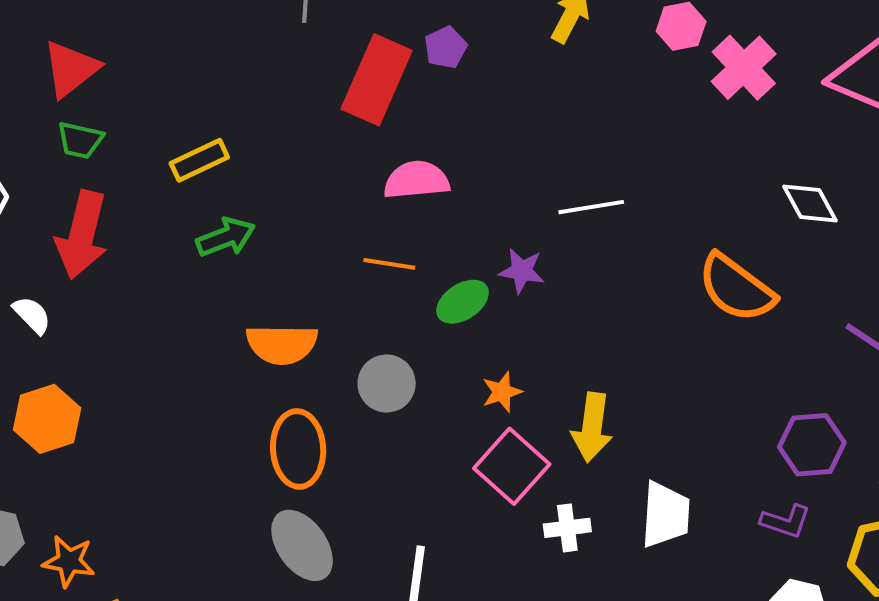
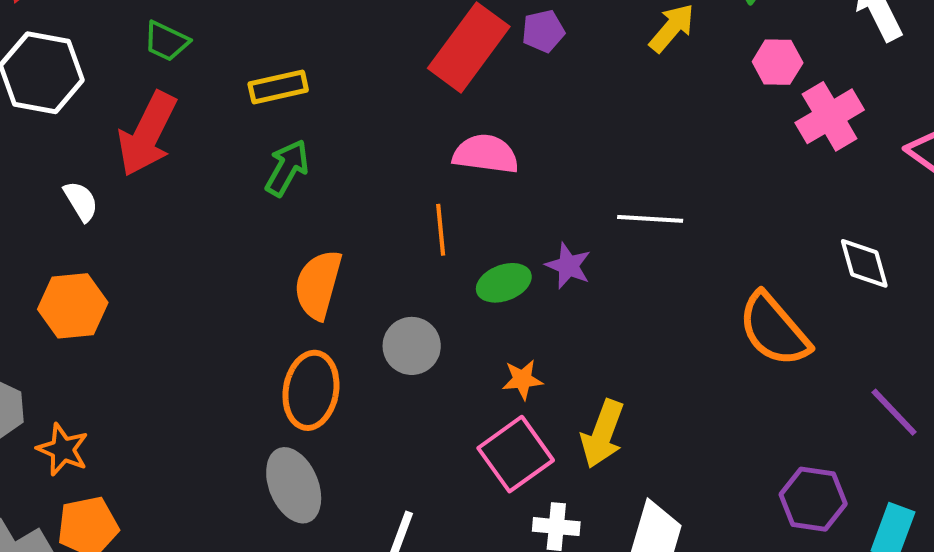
green arrow: (226, 237) -> (287, 168), turned -52
orange line: (389, 264) -> (441, 230), turned 63
orange semicircle: (282, 344) -> (318, 285), turned 92

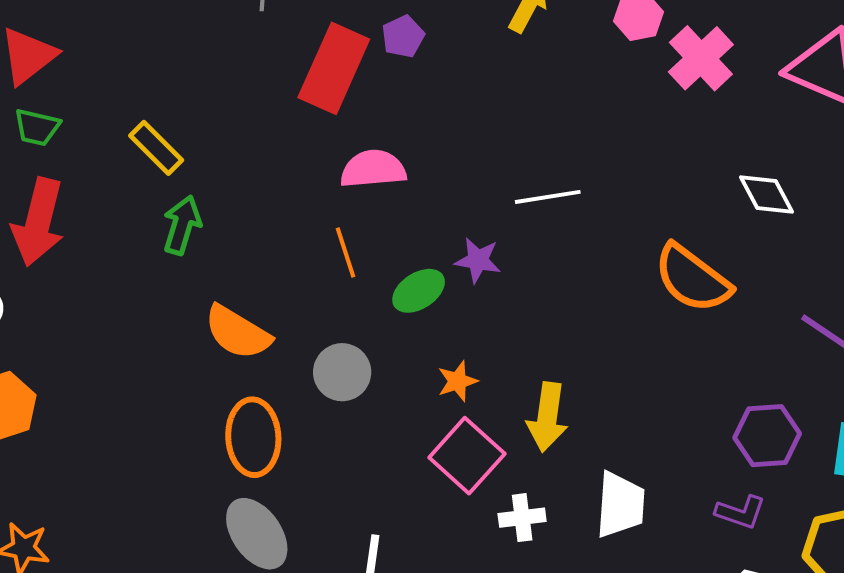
yellow rectangle: (278, 87) -> (156, 148), turned 70
orange semicircle: (318, 285) -> (238, 332), turned -62

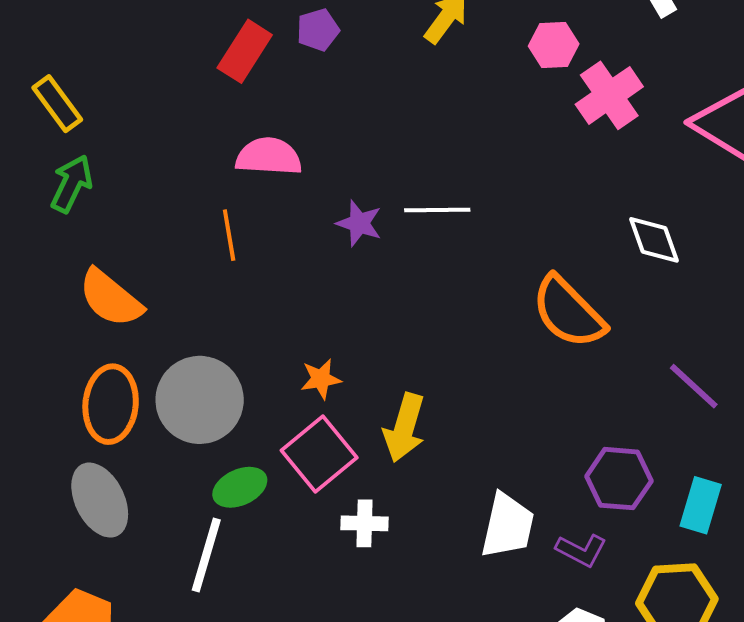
red rectangle: (334, 68) -> (245, 51), size x0.7
purple star: (478, 260) -> (359, 223), moved
green ellipse: (419, 291) -> (240, 487), moved
gray circle: (342, 372) -> (200, 400), moved, size x1.5
white trapezoid: (620, 505) -> (508, 526), moved

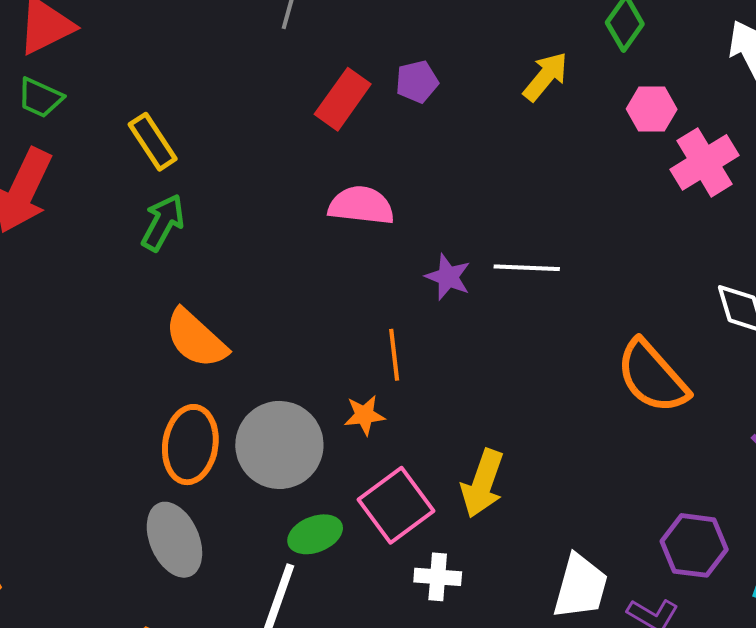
orange line: (229, 235) -> (394, 355), moved
orange star: (321, 379) -> (364, 415), moved

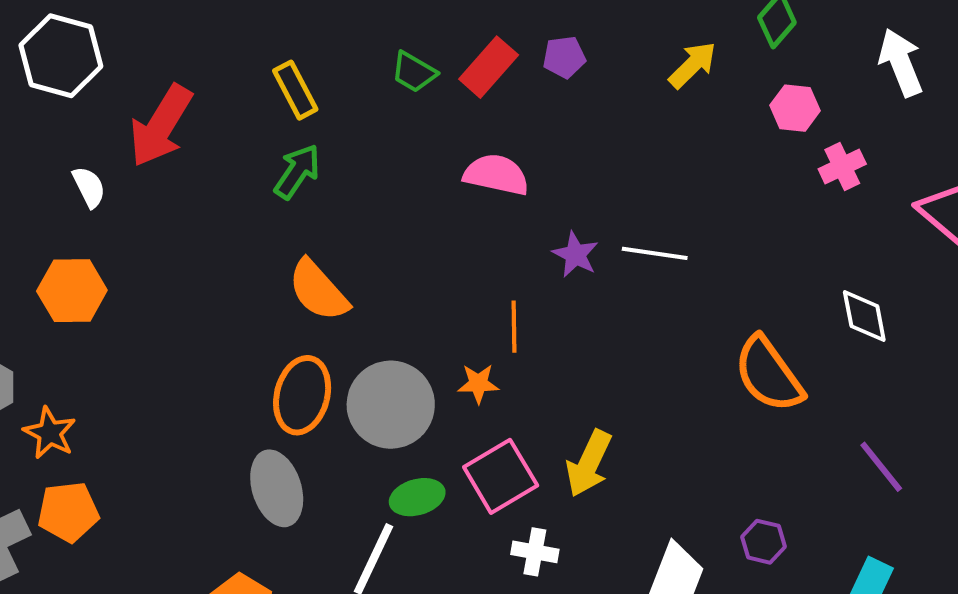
green trapezoid: (40, 98) -> (414, 72), moved
pink cross: (704, 162) -> (842, 166), size x0.7
purple hexagon: (694, 545) -> (763, 542), moved, size x0.7

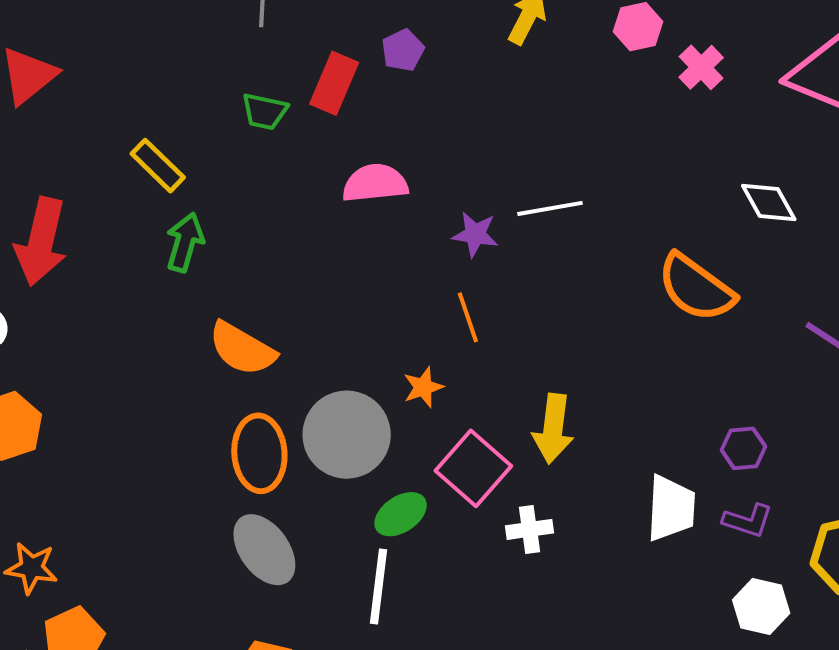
orange line: (514, 327) -> (468, 317), moved

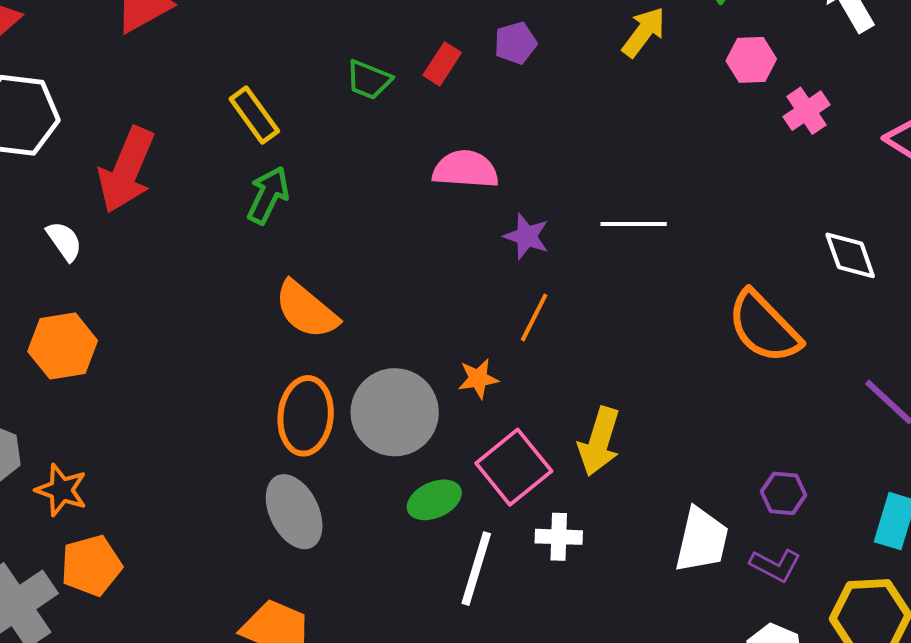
red rectangle: (334, 83) -> (442, 64), size x0.7
purple star: (475, 234) -> (526, 236), moved
orange line: (468, 317) -> (534, 317), turned 36
white line: (378, 587) -> (476, 569), moved

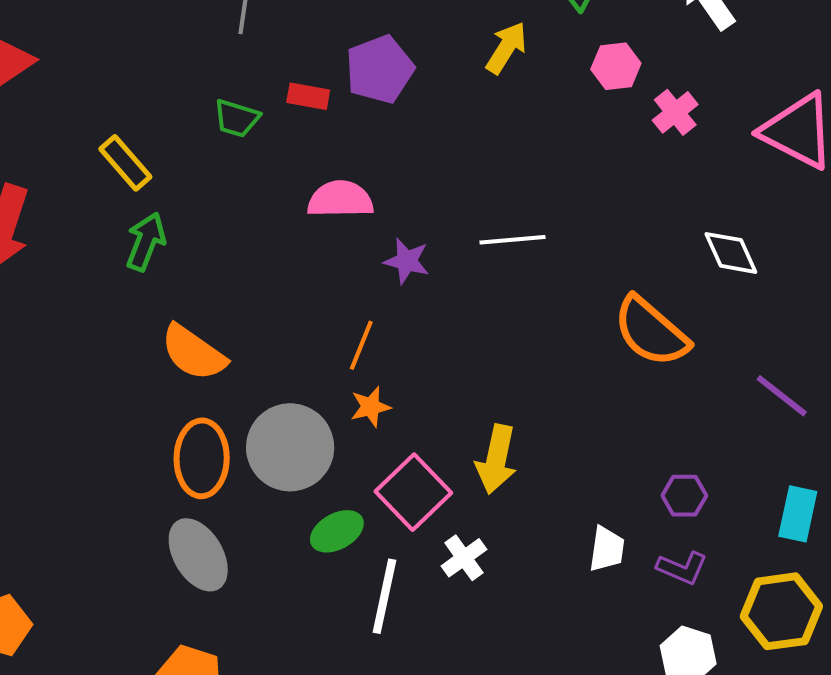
purple pentagon: (515, 43) -> (380, 69), size x1.6
red rectangle: (442, 64) -> (308, 96), turned 72
orange line: (534, 317) -> (361, 345), moved
white cross: (559, 537) -> (464, 558), turned -33
white trapezoid: (702, 540) -> (607, 549), size x0.7

